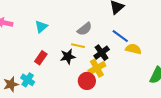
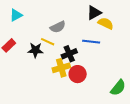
blue line: (120, 36) -> (91, 42), turned -42
yellow semicircle: (133, 49) -> (106, 23), moved
red circle: (87, 81) -> (78, 74), moved

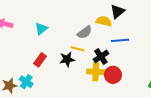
yellow semicircle: (106, 23) -> (104, 21), moved
yellow cross: (61, 68) -> (96, 72), turned 30

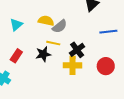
yellow semicircle: (104, 21) -> (46, 21), moved
blue line: (120, 40) -> (108, 32), moved
red circle: (113, 75) -> (106, 66), moved

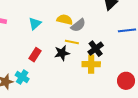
red circle: (106, 66) -> (126, 81), moved

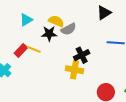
yellow line: (72, 42) -> (34, 49), moved
black star: (62, 53) -> (49, 34), moved

